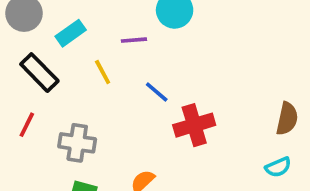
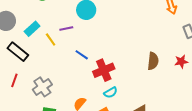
yellow line: (103, 72) -> (51, 40), moved
gray cross: (77, 143) -> (42, 87), turned -36
cyan semicircle: (278, 167) -> (111, 93), moved

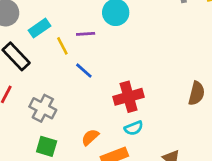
blue line: (82, 55) -> (84, 71), moved
gray cross: (42, 87) -> (43, 108), turned -36

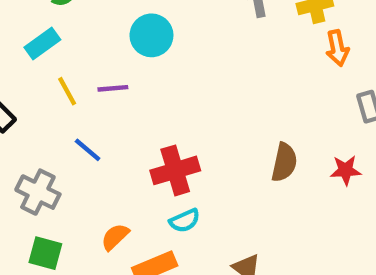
cyan rectangle: (39, 28) -> (42, 43), moved
purple line: (86, 34) -> (113, 88), moved
blue line: (84, 71) -> (88, 150), moved

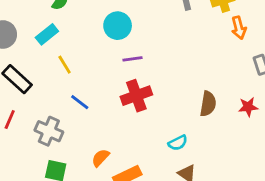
purple line: (113, 88) -> (133, 59), moved
red cross: (175, 170) -> (136, 96), moved
cyan semicircle: (185, 221) -> (178, 143), moved

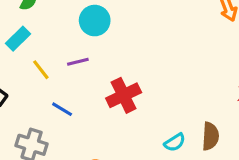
purple line: (133, 59) -> (78, 62), moved
brown semicircle: (208, 104) -> (210, 136), moved

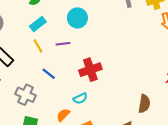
cyan rectangle: (18, 39) -> (38, 24), moved
cyan semicircle: (175, 142) -> (80, 98), moved

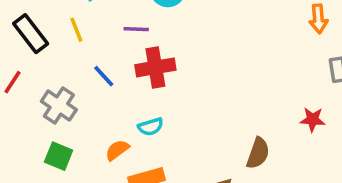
yellow line: (38, 46) -> (76, 30), moved
red cross: (90, 70) -> (155, 67), moved

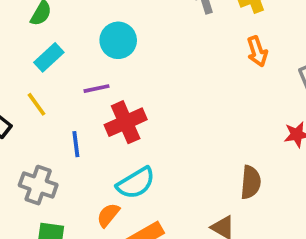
orange arrow: (318, 19) -> (257, 51), moved
blue line: (104, 76) -> (76, 144), turned 50
cyan semicircle: (151, 127) -> (136, 183), size x1.5

